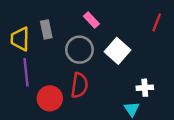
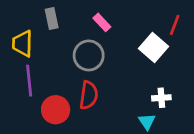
gray rectangle: (46, 29) -> (52, 18), moved
white square: (117, 51) -> (153, 48), moved

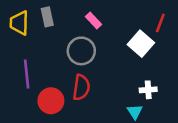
yellow trapezoid: (22, 44) -> (19, 23), moved

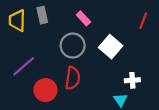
white square: (141, 44) -> (111, 47), moved
purple line: (27, 74) -> (24, 66), turned 55

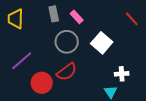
gray rectangle: (42, 15) -> (54, 14), moved
red line: (143, 21) -> (132, 19), turned -63
red semicircle: (73, 78) -> (67, 72), turned 45

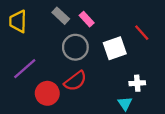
gray rectangle: (54, 14) -> (61, 16), turned -35
red line: (132, 19) -> (142, 33), moved
white square: (102, 43) -> (115, 48), turned 30

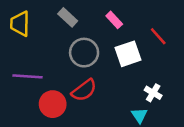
pink rectangle: (87, 19) -> (114, 20), moved
purple line: (25, 69) -> (28, 76), turned 45
white cross: (137, 83) -> (153, 93), turned 35

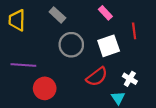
pink rectangle: (114, 20) -> (105, 13), moved
red line: (158, 36) -> (134, 31), turned 35
red semicircle: (84, 90) -> (97, 77), moved

